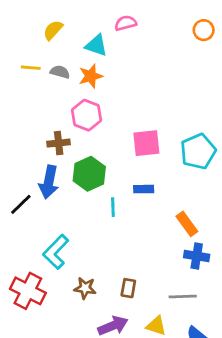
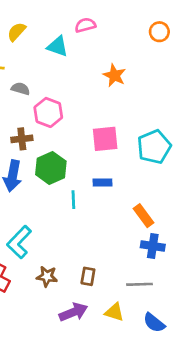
gray semicircle: (60, 72) -> (20, 89), moved
orange star: (91, 76) -> (114, 75), moved, turned -30

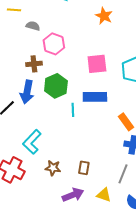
blue rectangle: (102, 183) -> (95, 97), size x1.6
gray line: (140, 284) -> (123, 174), turned -66

